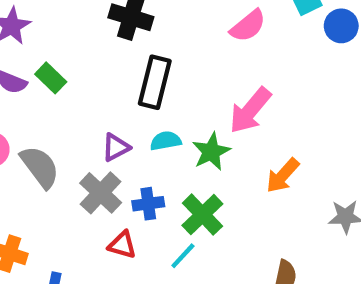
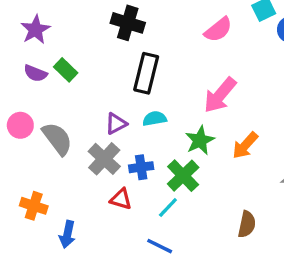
green star: (211, 152) -> (200, 140), moved

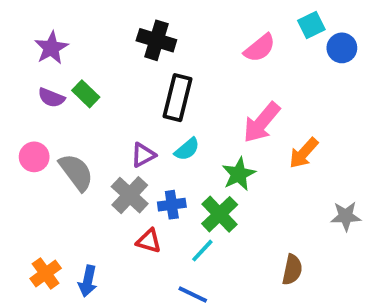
cyan semicircle: (155, 119) -> (187, 149), turned 150
orange arrow: (245, 145) -> (304, 153), moved
orange cross: (34, 206) -> (46, 273), moved, turned 36

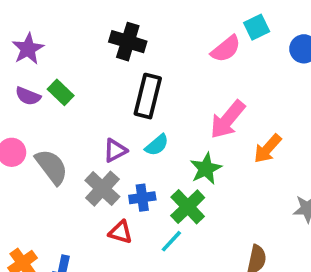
cyan square: (311, 25) -> (257, 27), moved

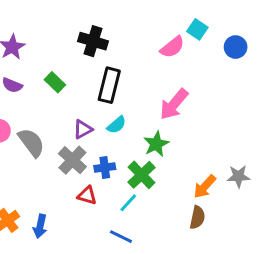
cyan square: (257, 27) -> (197, 29), turned -30
green rectangle: (61, 92) -> (55, 82), moved
orange arrow: (268, 149) -> (205, 187), moved

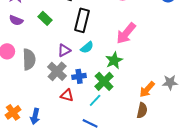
gray semicircle: (31, 143) -> (29, 59), turned 35

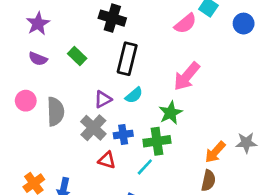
green cross: (104, 81) -> (157, 141), turned 36

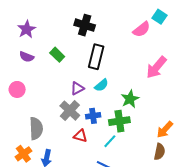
pink arrow: (187, 76) -> (156, 67), moved
gray semicircle: (55, 111) -> (36, 129), moved

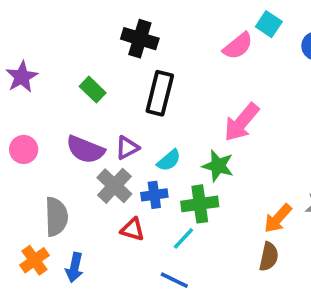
purple star: (27, 29) -> (22, 77), moved
purple semicircle: (27, 57) -> (85, 149), moved, size x1.5
pink arrow: (156, 67) -> (242, 122), moved
cyan semicircle: (101, 85) -> (169, 160), moved
green star: (130, 99) -> (218, 166), turned -30

